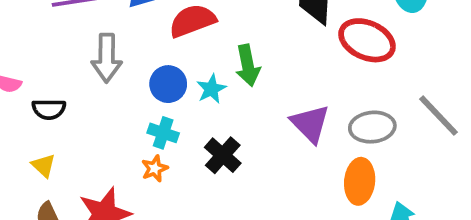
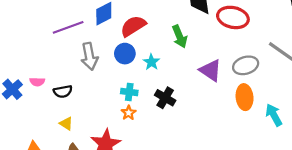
green arrow: (248, 65) -> (180, 36), moved
blue circle: (168, 84) -> (125, 54), moved

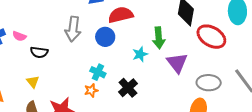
cyan star: (151, 62) -> (140, 54), moved
purple triangle: (211, 70) -> (177, 63), moved

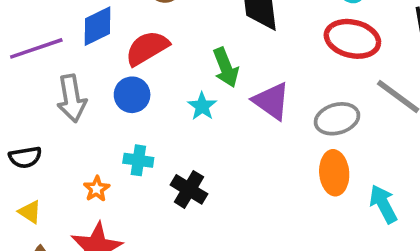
red ellipse: (211, 37) -> (352, 39), moved
black cross: (128, 88) -> (189, 189), moved
orange star: (91, 90) -> (97, 189), moved

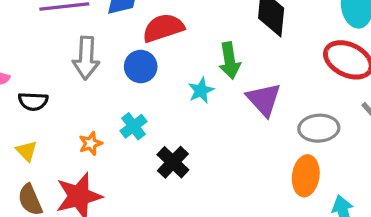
cyan cross: (138, 160) -> (133, 126), turned 32

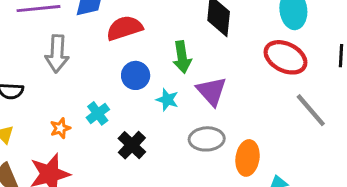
blue circle: (141, 67) -> (136, 75), moved
cyan star: (201, 90) -> (167, 100), moved, turned -30
gray ellipse: (319, 128) -> (207, 139), moved

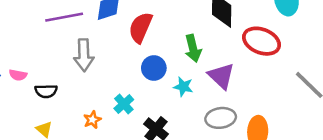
red semicircle: (124, 28) -> (141, 28), turned -44
red ellipse: (286, 57) -> (262, 41), moved

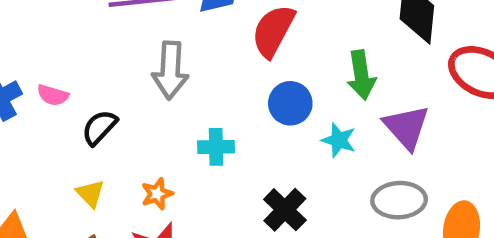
black semicircle: (46, 91) -> (99, 127), turned 130
cyan cross: (124, 104) -> (216, 147), moved, turned 36
orange star: (92, 120) -> (157, 194), moved

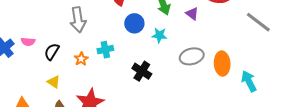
purple triangle: (407, 127) -> (192, 14), moved, size x0.6
orange star: (157, 194) -> (81, 59), moved

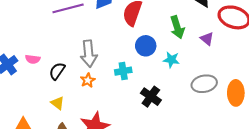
gray arrow: (78, 20) -> (89, 54), moved
cyan cross: (105, 50) -> (123, 71), moved

